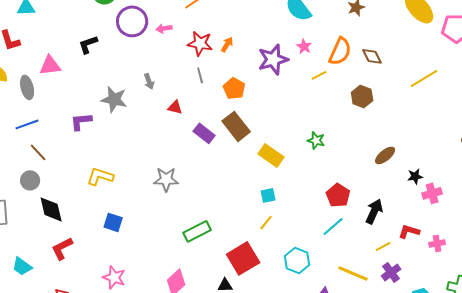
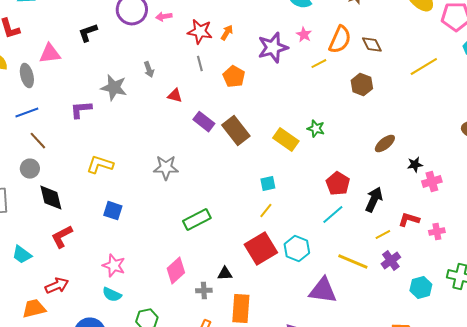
brown rectangle: (236, 126) -> (236, 131), moved
yellow rectangle: (271, 155) -> (286, 140), moved
red square: (243, 258) -> (261, 249), moved

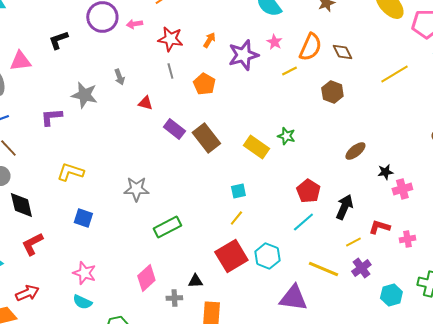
orange arrow: (227, 33) -> (209, 40), moved
gray star: (166, 168) -> (136, 189), moved

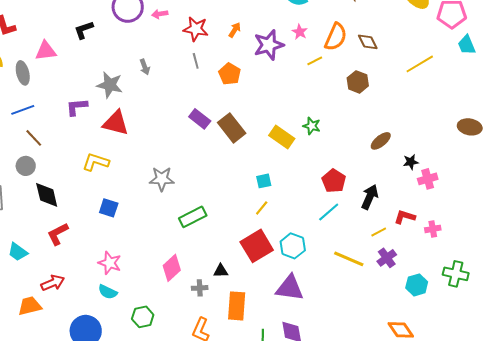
red triangle: (145, 103) -> (116, 123), moved, size x1.8
purple triangle: (293, 298) -> (290, 288), moved

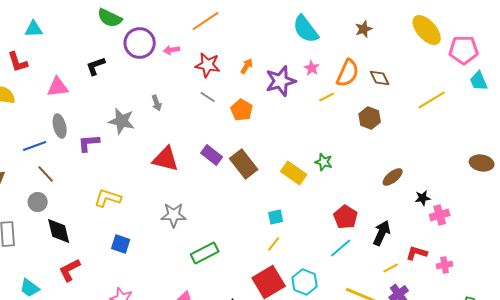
gray line: (196, 61) -> (208, 97), turned -42
gray ellipse: (23, 73) -> (60, 126), moved
red triangle: (116, 123) -> (166, 159), moved

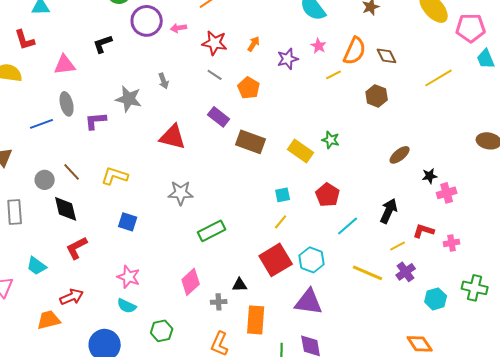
purple star: (281, 81) -> (288, 59), size x0.7
purple rectangle: (212, 155) -> (219, 117), moved
brown rectangle: (244, 164) -> (251, 142), turned -32
brown line: (46, 174) -> (72, 172), moved
red pentagon: (346, 217) -> (328, 195), moved

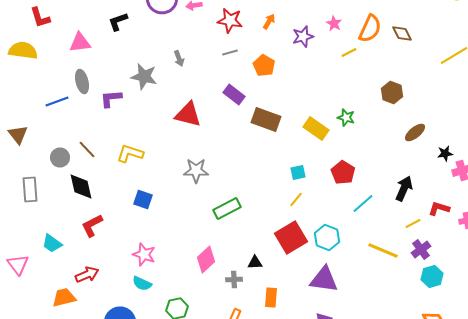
gray line: (215, 75) -> (230, 52), turned -49
brown hexagon: (377, 96) -> (392, 92), moved
cyan hexagon: (436, 299) -> (432, 276), moved
orange rectangle: (256, 320) -> (271, 298), size x0.7

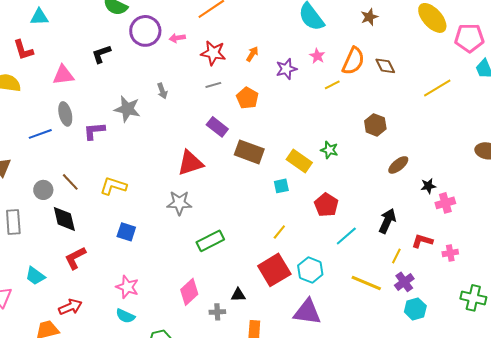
red triangle: (188, 114) -> (190, 163), moved, turned -32
cyan square: (298, 172) -> (281, 186), moved
yellow line: (413, 224) -> (396, 256), turned -35

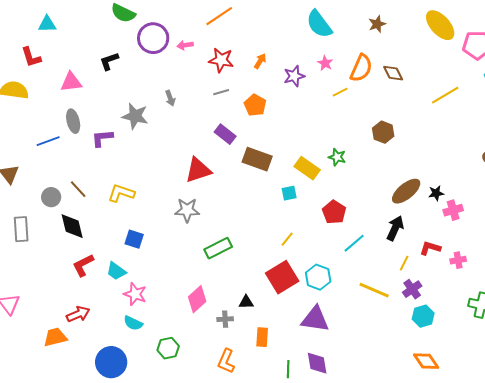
brown ellipse: (398, 165) -> (406, 191), moved, size x1.4
cyan trapezoid: (35, 276) -> (116, 271), moved

